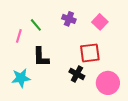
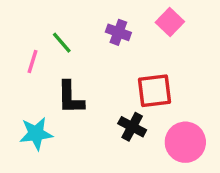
pink square: (100, 22) -> (170, 22), moved

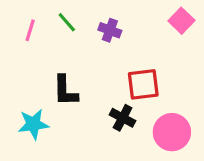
pink square: (170, 22) -> (181, 21), moved
green line: (62, 43) -> (67, 22), moved
pink line: (33, 61) -> (30, 30), moved

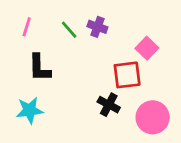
pink square: (181, 21) -> (147, 48), moved
green line: (67, 22) -> (69, 30), moved
black L-shape: (65, 91) -> (39, 68), moved

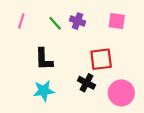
pink square: (147, 48) -> (117, 21), moved, turned -36
black L-shape: (39, 68) -> (44, 59), moved
cyan star: (30, 110) -> (44, 91), moved

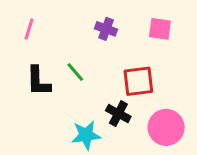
green line: (55, 23) -> (75, 72), moved
black L-shape: (44, 59) -> (38, 81), moved
cyan star: (44, 91) -> (86, 135), moved

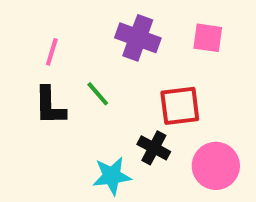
pink line: (29, 29) -> (52, 52), moved
purple cross: (106, 29) -> (138, 38), size x1.5

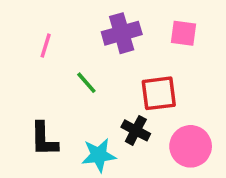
purple cross: (138, 38) -> (122, 33), turned -36
black L-shape: (50, 106) -> (44, 139), moved

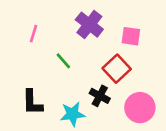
purple cross: (122, 33) -> (89, 25), turned -36
pink square: (184, 33) -> (131, 36), moved
red square: (159, 93) -> (117, 69), turned -36

